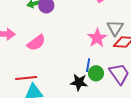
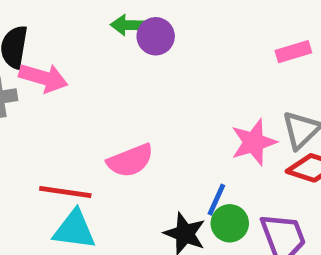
pink semicircle: (36, 43) -> (130, 161), moved

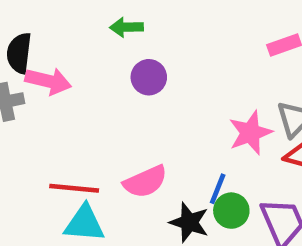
purple circle: (156, 36) -> (149, 77), moved
pink semicircle: (130, 161) -> (145, 182), moved

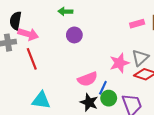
pink semicircle: (145, 182) -> (87, 79), moved
red line: (74, 188) -> (32, 59), moved, turned 60

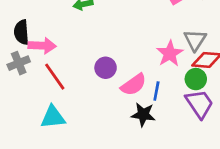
purple circle: (74, 35) -> (106, 68), moved
green circle: (109, 98) -> (196, 79), moved
cyan triangle: (41, 100) -> (53, 117), moved

